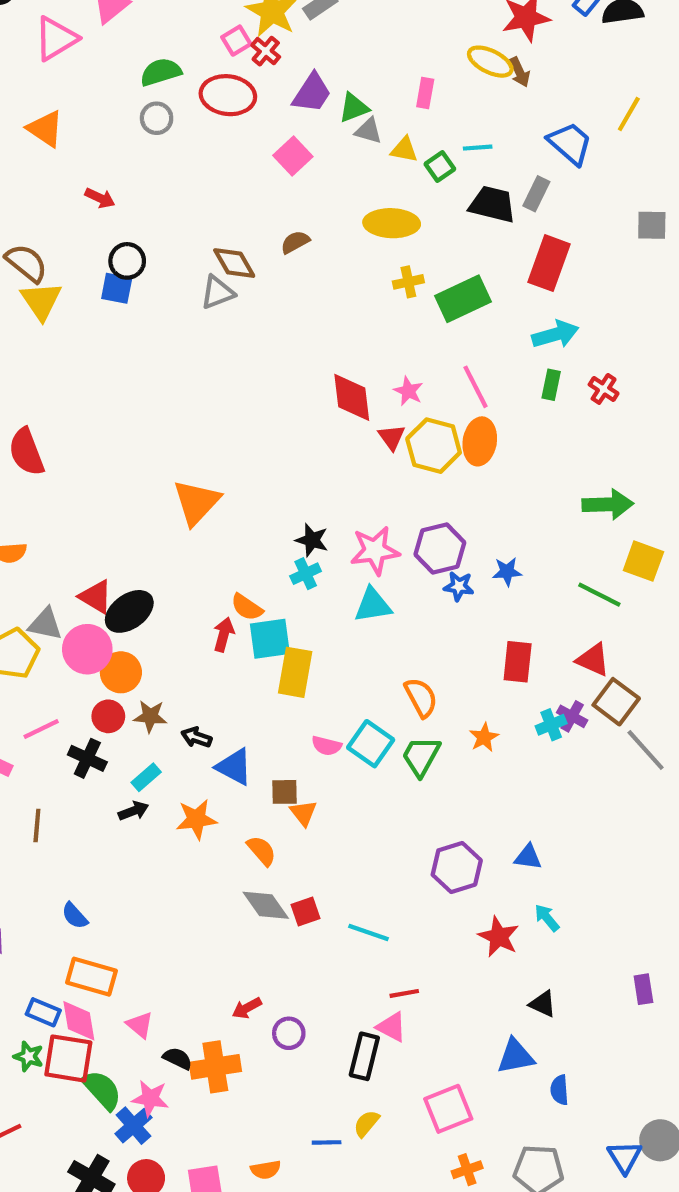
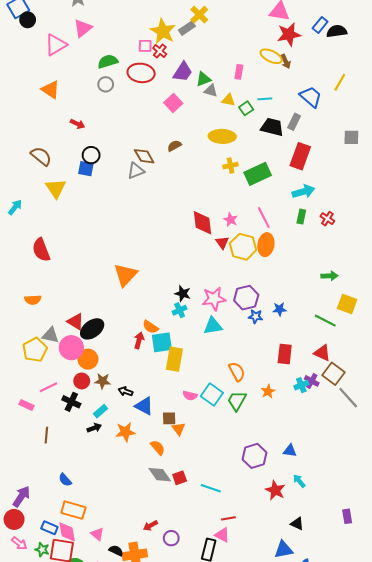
pink square: (236, 41) -> (145, 46), turned 32
yellow triangle: (41, 301) -> (56, 188), moved
green arrow: (608, 504) -> (329, 276), size x0.7

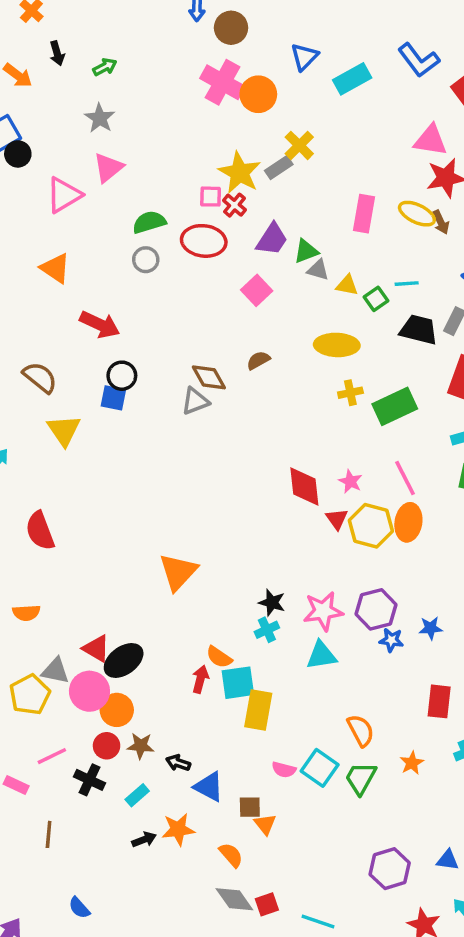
pink rectangle: (239, 72) -> (364, 214), moved, size x1.5
red arrow: (78, 124) -> (100, 324), size x1.6
black arrow: (94, 428) -> (144, 840), moved

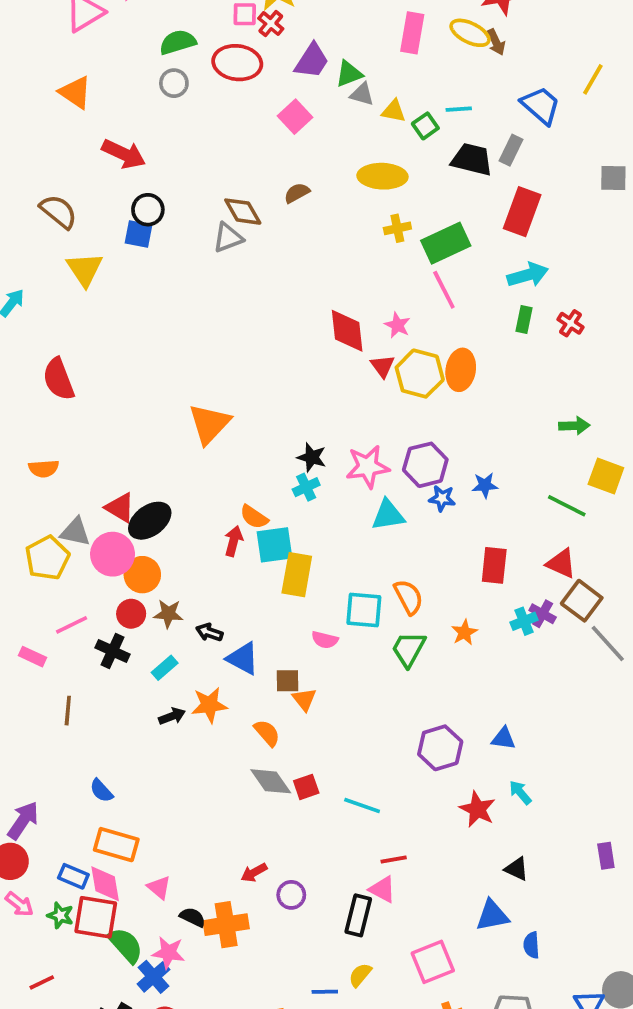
pink line: (405, 478) -> (444, 290), moved
cyan triangle: (321, 655) -> (388, 515), moved
cyan square: (320, 768) -> (364, 610), moved, turned -30

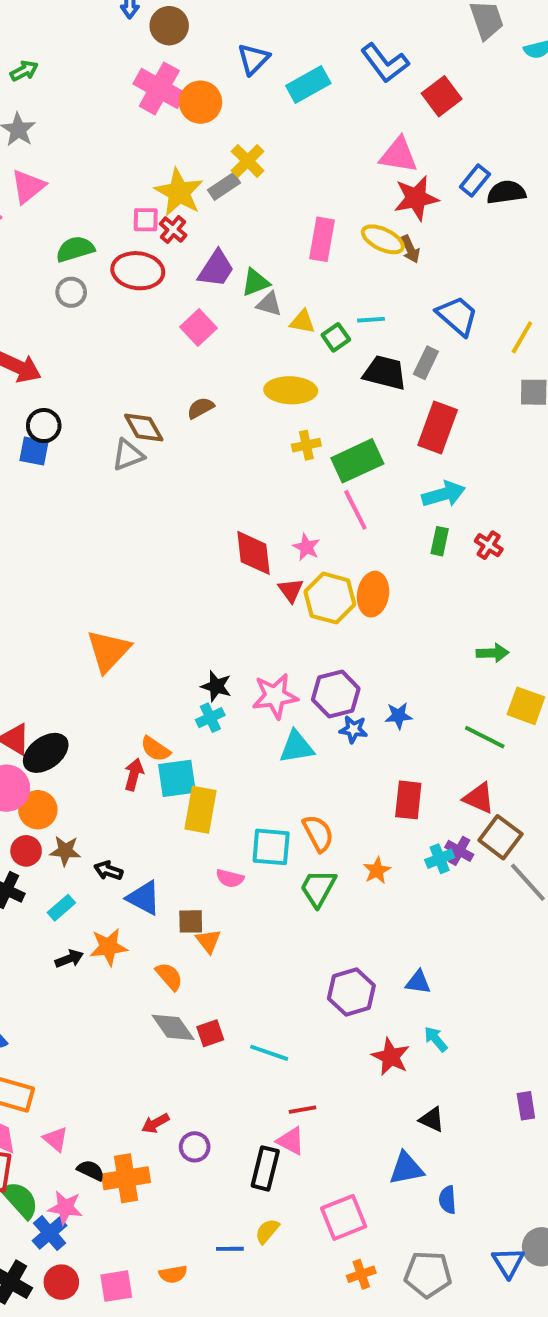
yellow line: (593, 79) -> (522, 337), moved

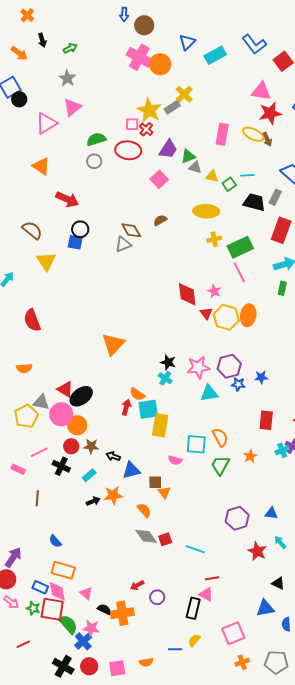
cyan cross: (210, 718) -> (165, 378), turned -32
blue triangle: (144, 898) -> (131, 470), turned -42

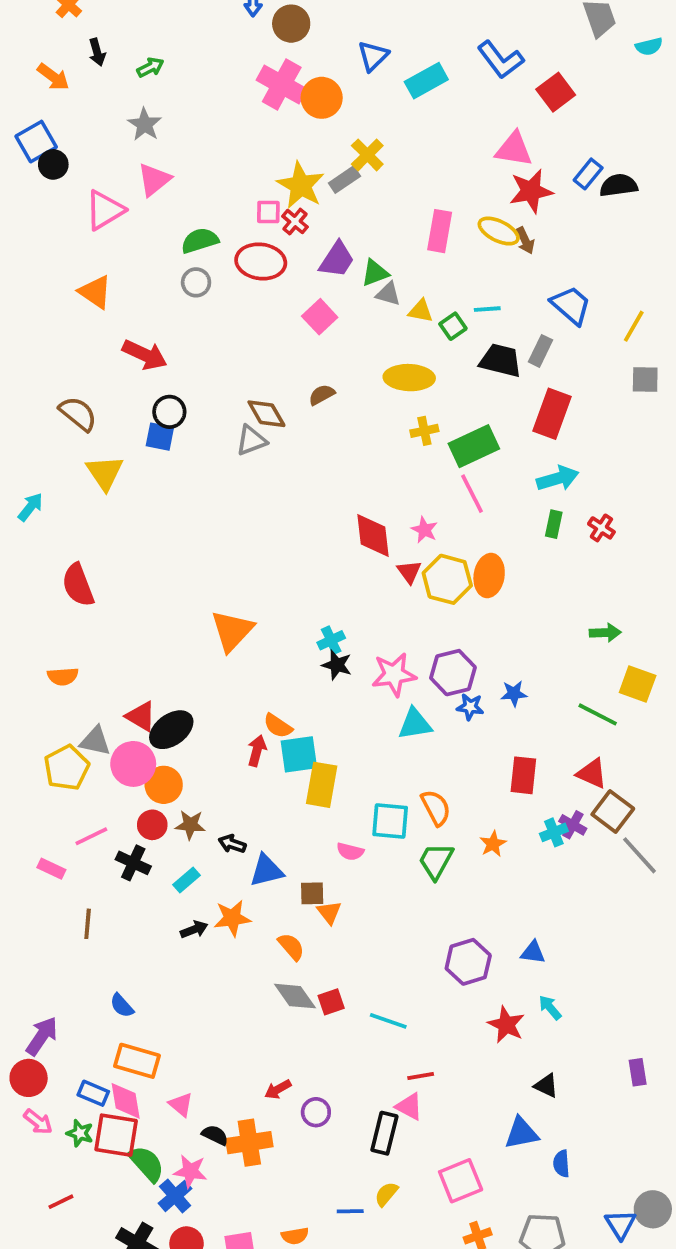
cyan cross: (165, 378) -> (331, 640), moved, turned 32

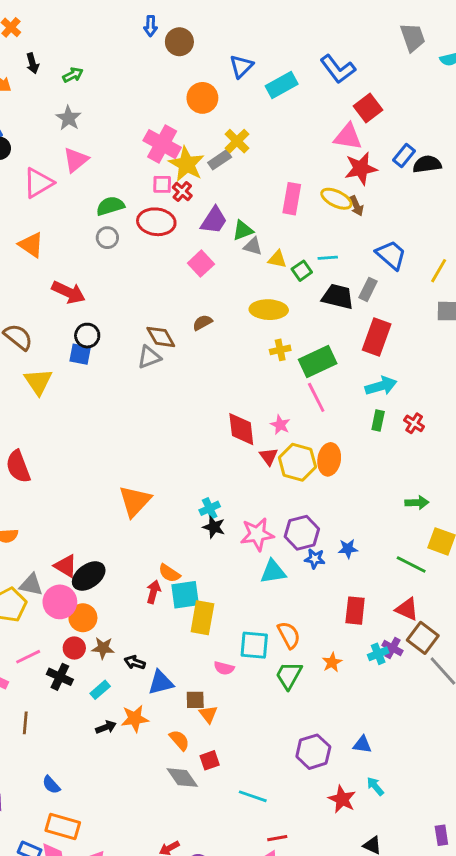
pink cross: (282, 84) -> (162, 144), moved
red square: (556, 92) -> (368, 108), moved
red square: (331, 1002) -> (210, 760), moved

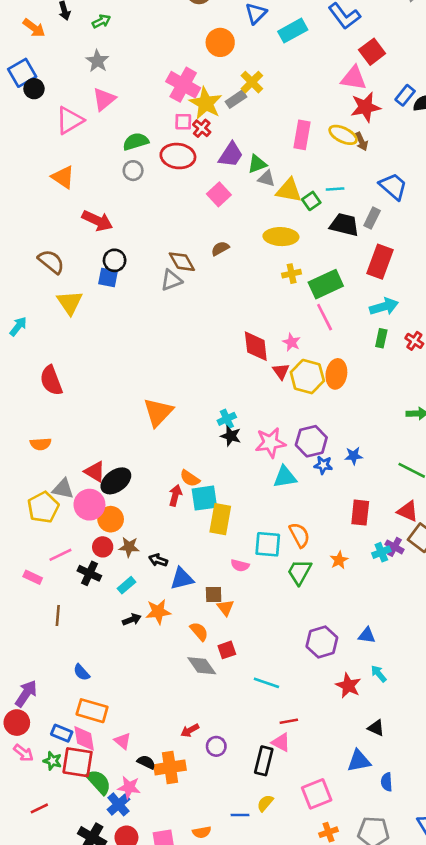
yellow triangle: (277, 259) -> (289, 190), size x1.5

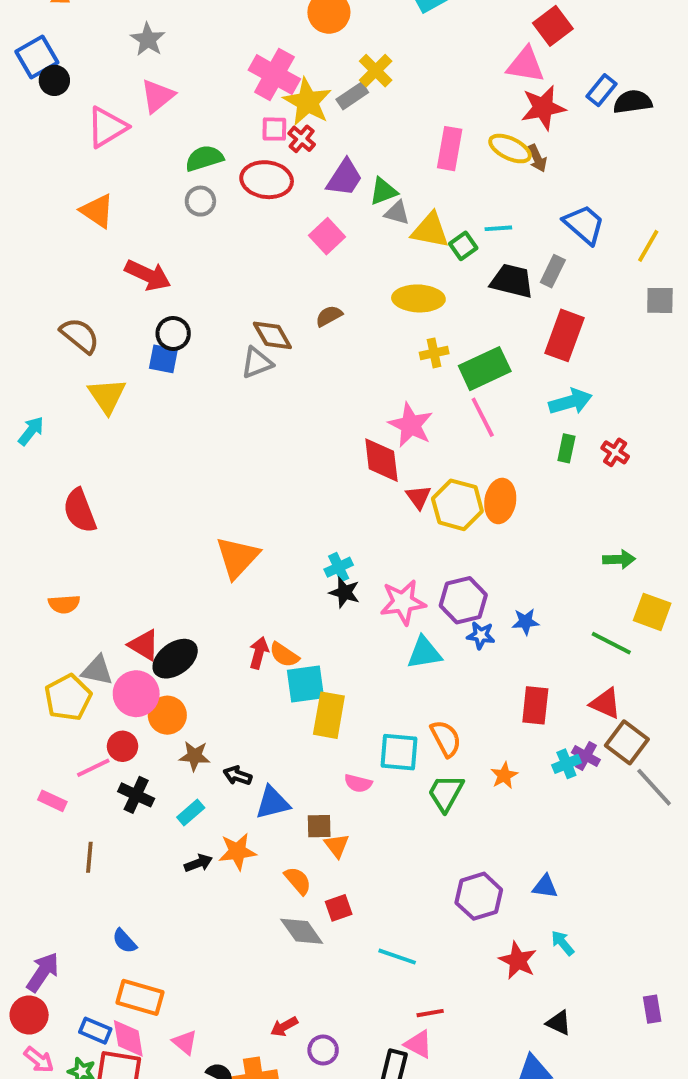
pink star: (292, 342) -> (411, 425), moved, size x1.6
red arrow: (175, 495) -> (259, 653), moved
red circle: (103, 547) -> (123, 746), moved

